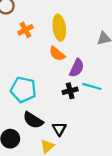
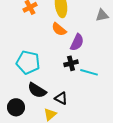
cyan line: (92, 86) -> (89, 72), moved
black triangle: (59, 129) -> (61, 98), turned -32

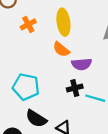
purple semicircle: (77, 42) -> (82, 64), turned 60

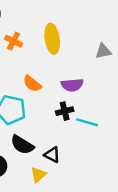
orange cross: (28, 24) -> (13, 41), turned -35
orange semicircle: (61, 49) -> (32, 84), moved

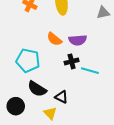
orange semicircle: (32, 84) -> (54, 39), moved
yellow triangle: (38, 175) -> (50, 113), turned -32

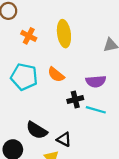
purple semicircle: (78, 40) -> (96, 81), moved
cyan pentagon: (28, 60) -> (24, 77), moved

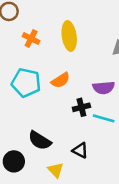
orange semicircle: (56, 75) -> (61, 80), turned -72
black triangle: (64, 139) -> (80, 150), moved

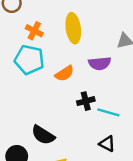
cyan pentagon: (26, 83) -> (29, 60), moved
purple semicircle: (104, 88) -> (100, 63), moved
black triangle: (80, 150) -> (107, 144), moved

